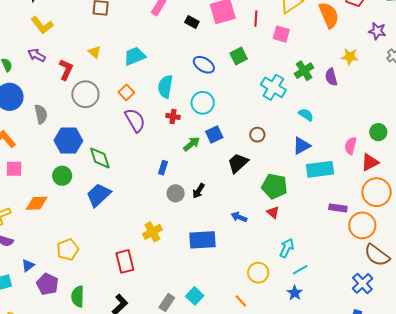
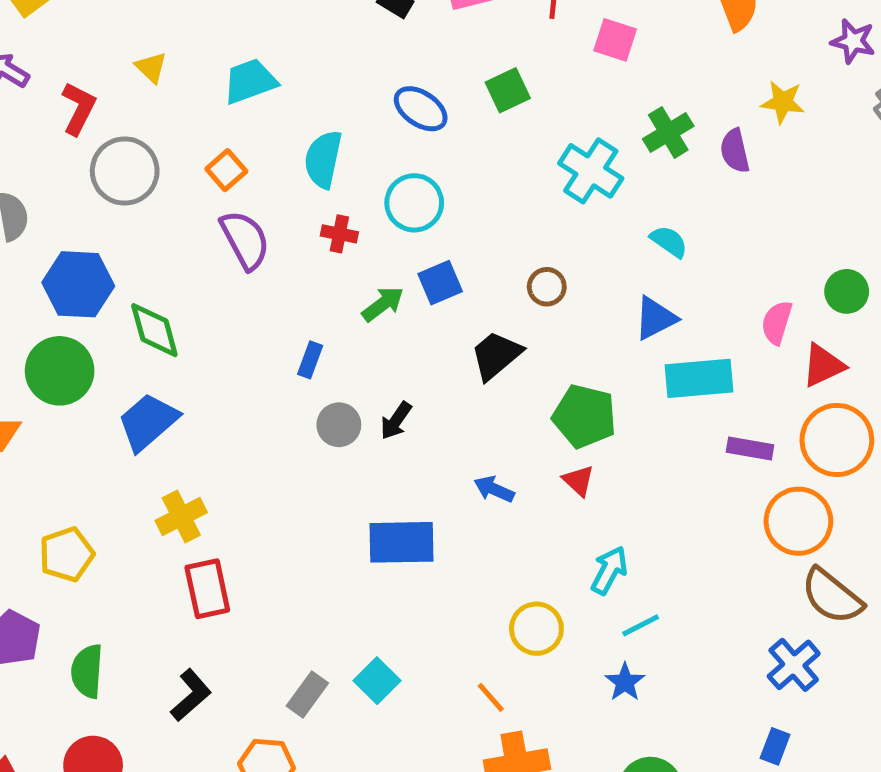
green circle: (62, 176) -> (60, 371), size x1.4
purple rectangle: (338, 208) -> (750, 449), moved
yellow cross: (152, 232) -> (181, 516), moved

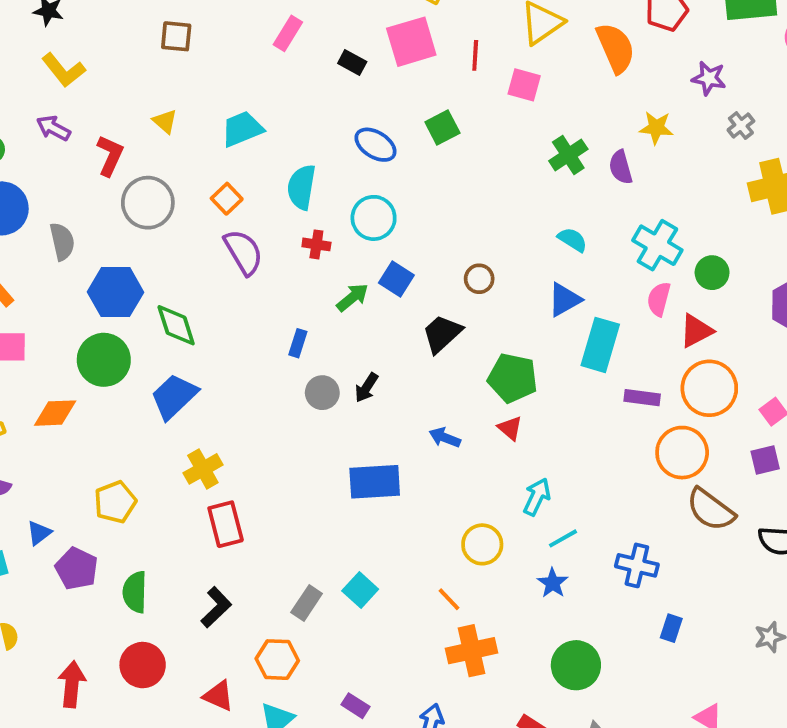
cyan cross: (591, 171) -> (657, 245), moved
blue square: (440, 283) -> (396, 279), turned -32
cyan rectangle: (699, 378) -> (600, 345), turned -66
blue cross: (794, 665) -> (637, 565), moved, turned -33

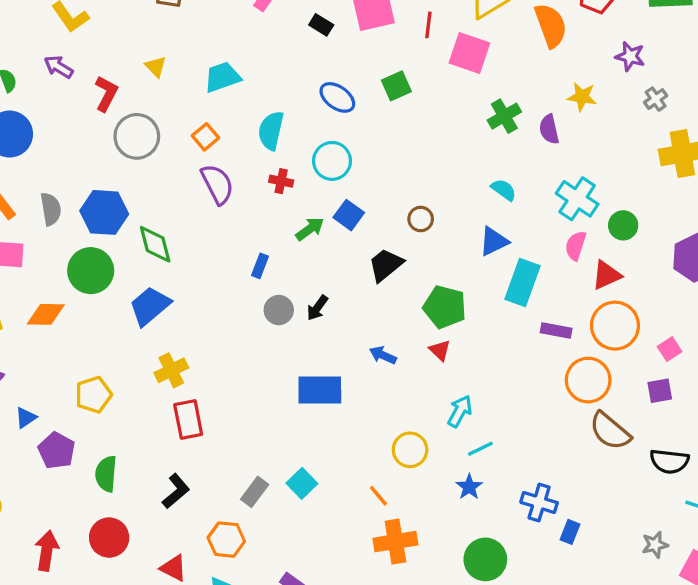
pink square: (524, 85) -> (469, 53), size x1.4
gray semicircle: (62, 241) -> (51, 209), moved
blue cross: (637, 565) -> (539, 502), moved

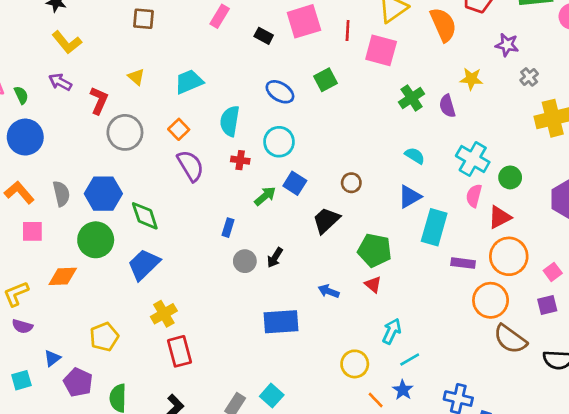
orange line: (378, 496) -> (376, 400), moved

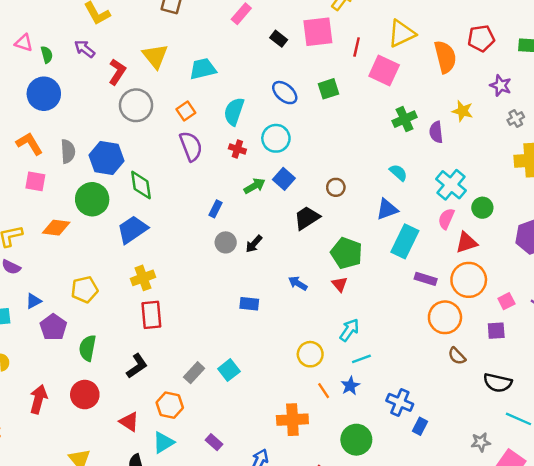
yellow triangle: (136, 77) -> (155, 56), size x1.6
blue rectangle: (281, 322) -> (249, 304), size x0.6
brown semicircle: (510, 339) -> (457, 356), size x0.6

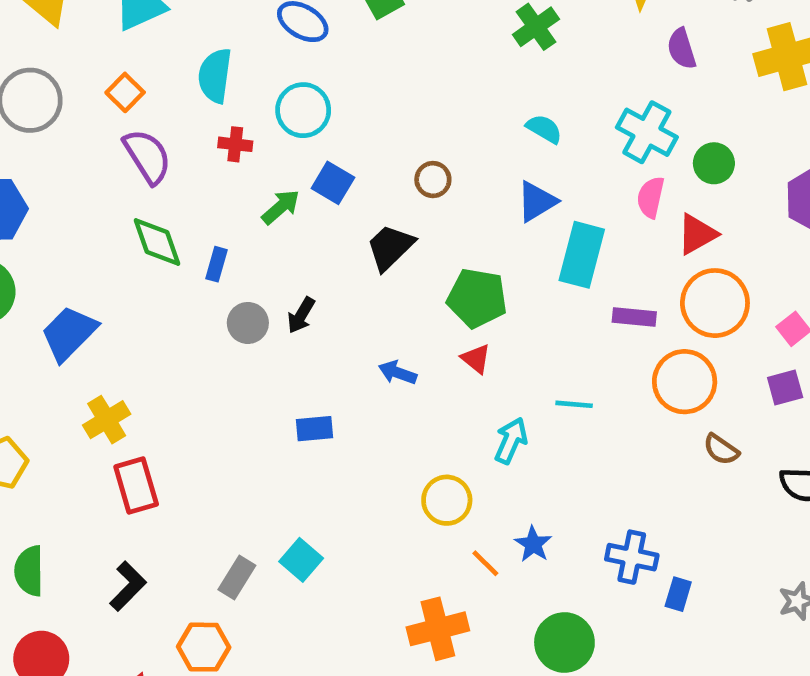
purple semicircle: (436, 132) -> (682, 49), moved
green diamond: (141, 185) -> (157, 242), moved
cyan line: (361, 359) -> (574, 404), moved, turned 36

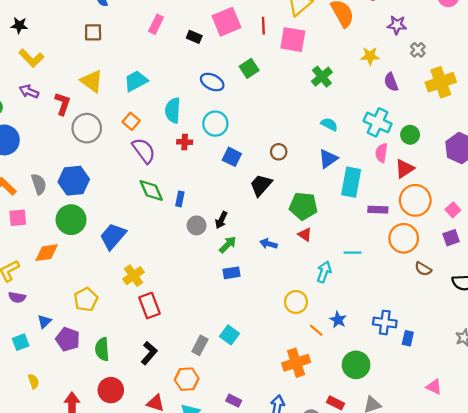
green arrow: (281, 207) -> (228, 245), moved

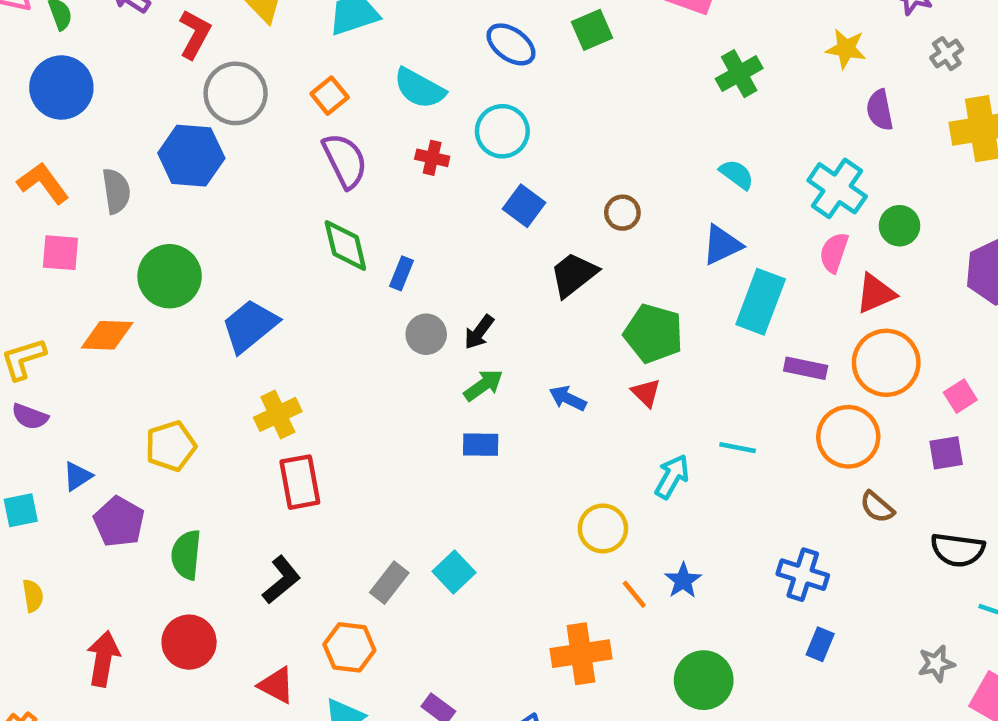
cyan semicircle: (173, 110) -> (419, 88), turned -75
blue hexagon: (74, 181) -> (191, 156), moved
blue cross: (385, 322) -> (803, 575), moved

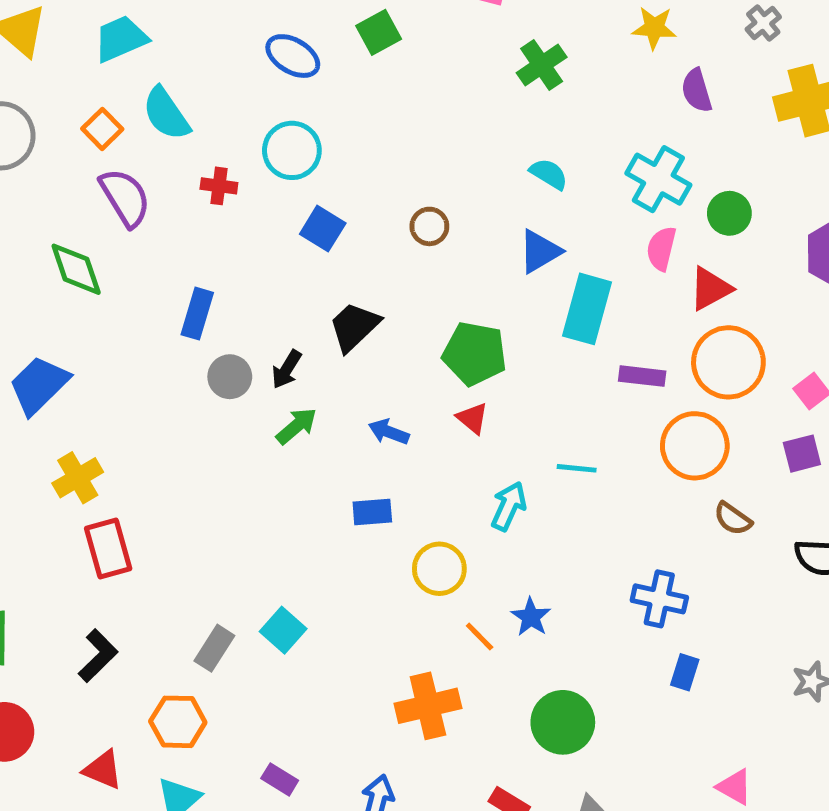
cyan semicircle: (419, 88) -> (166, 114), moved, turned 32
green diamond: (345, 245) -> (76, 269), moved
blue rectangle: (401, 273) -> (197, 314), size x1.4
black trapezoid: (574, 275) -> (354, 327), moved
blue rectangle: (481, 445) -> (372, 512), moved

